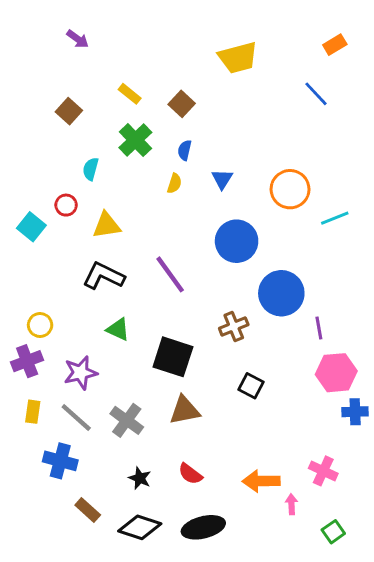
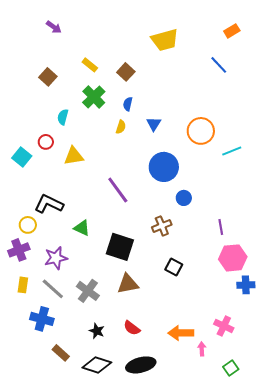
black L-shape: (104, 276) -> (49, 204), moved
blue circle: (281, 293) -> (184, 198), moved, size x0.5

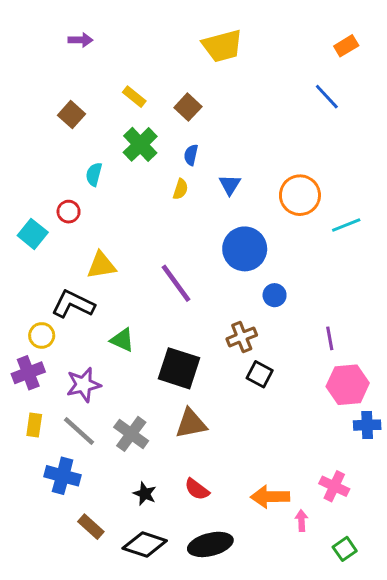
purple arrow: (54, 27) -> (80, 40), turned -35
yellow trapezoid: (165, 40) -> (222, 46), moved
yellow triangle: (74, 156) -> (101, 265), moved
black square: (174, 267) -> (260, 374), moved

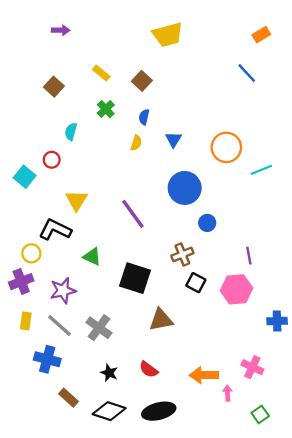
green cross: (140, 144) -> (106, 109), size x0.7
yellow triangle: (101, 265) -> (76, 200), turned -50
pink hexagon: (348, 385) -> (236, 289), moved
brown triangle: (191, 424) -> (161, 320), moved

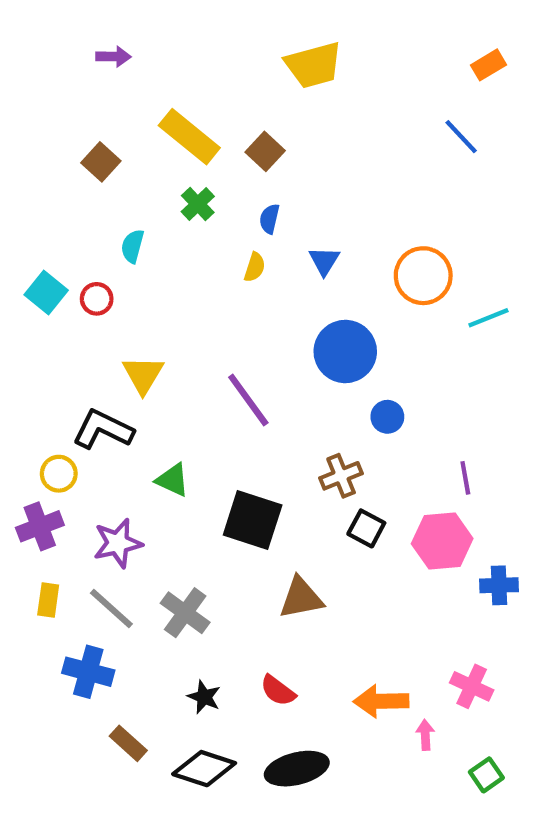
yellow rectangle: (101, 73) -> (189, 137), size x1.8
cyan square: (25, 177) -> (46, 292), moved
blue cross: (277, 321) -> (499, 585), moved

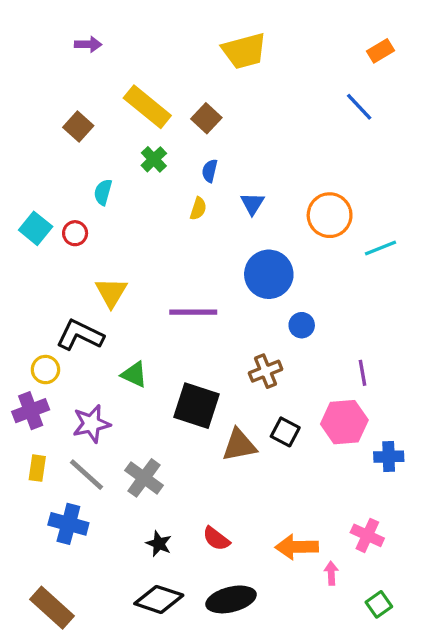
purple line: (248, 400) -> (193, 312), turned -54
black square: (366, 528) -> (285, 432), moved
brown triangle: (301, 598) -> (239, 445), moved
brown rectangle: (128, 743) -> (52, 608), moved, size x1.5

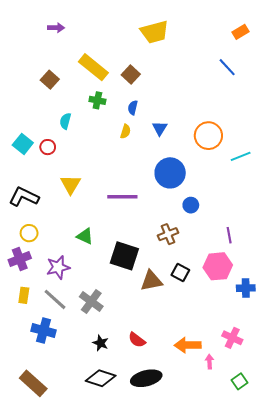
green cross: (154, 159) -> (97, 100), turned -35
black L-shape: (80, 335) -> (24, 197), moved

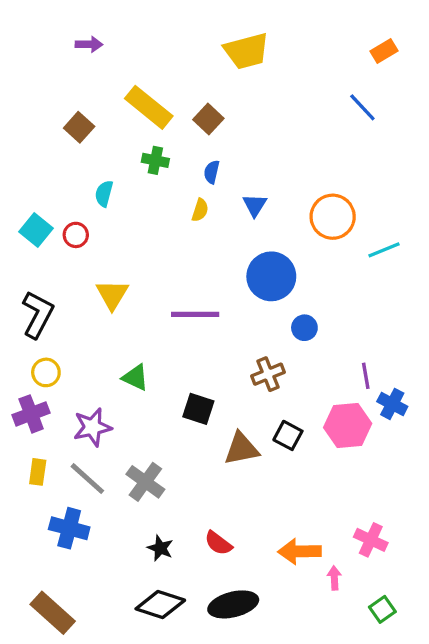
black L-shape: (24, 197) -> (38, 314), turned 92
black square: (124, 256) -> (198, 409), size x0.7
blue cross: (246, 288) -> (392, 404), moved, turned 30

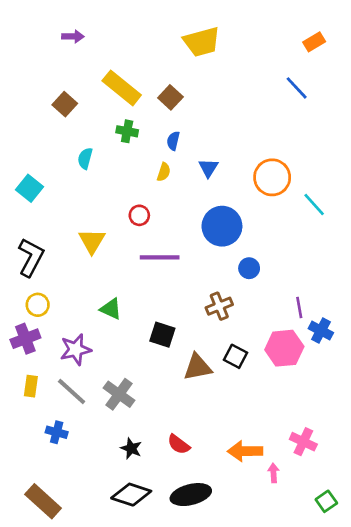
red circle: (76, 235) -> (139, 215), moved
cyan line: (384, 250) -> (314, 204), turned 70
blue cross: (69, 528) -> (57, 432), size x0.7
green square: (382, 609) -> (326, 501), moved

